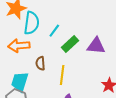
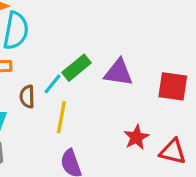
cyan line: (54, 31) -> (53, 84), moved

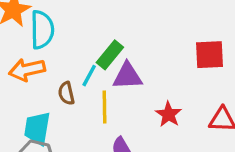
purple triangle: (118, 73) -> (127, 76), moved
red star: (136, 137) -> (169, 114), moved

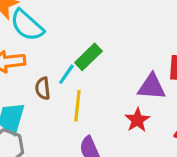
cyan semicircle: (42, 30) -> (27, 25), turned 126
purple triangle: (127, 76) -> (152, 87), moved

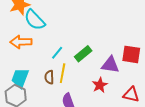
green rectangle: (88, 57) -> (83, 54), moved
brown semicircle: (43, 88) -> (49, 77), moved

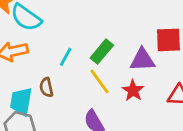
yellow line: (63, 73) -> (99, 81), moved, turned -36
brown semicircle: (49, 77) -> (46, 87), moved

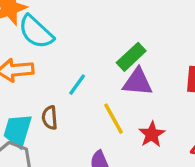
green rectangle: (102, 52) -> (131, 57), moved
purple triangle: (142, 60) -> (138, 82), moved

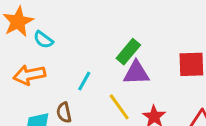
cyan semicircle: (36, 32) -> (43, 40), size x0.6

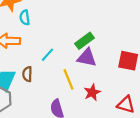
cyan semicircle: (43, 40) -> (25, 18), turned 32

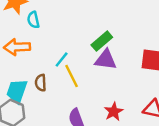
yellow line: (68, 79) -> (72, 76), moved
red star: (92, 92) -> (114, 112), moved

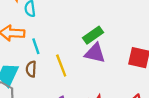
cyan line: (62, 59) -> (36, 46), moved, turned -63

